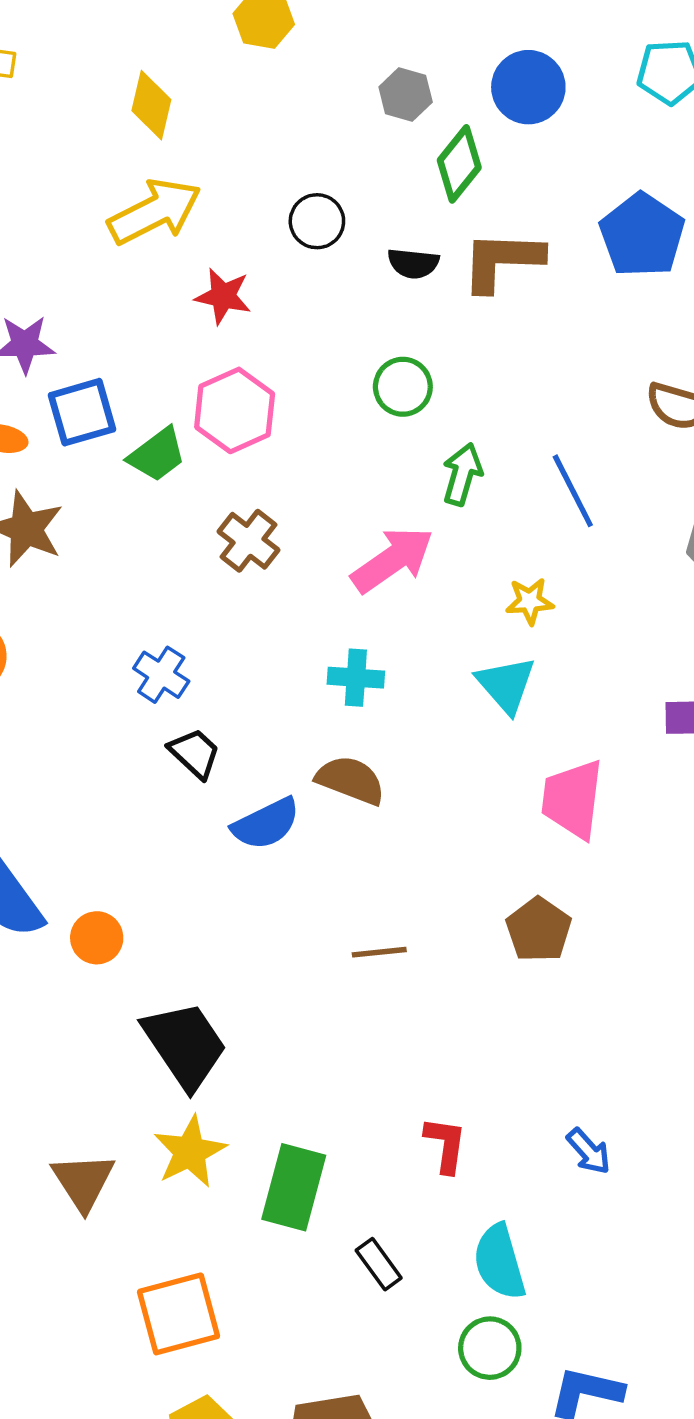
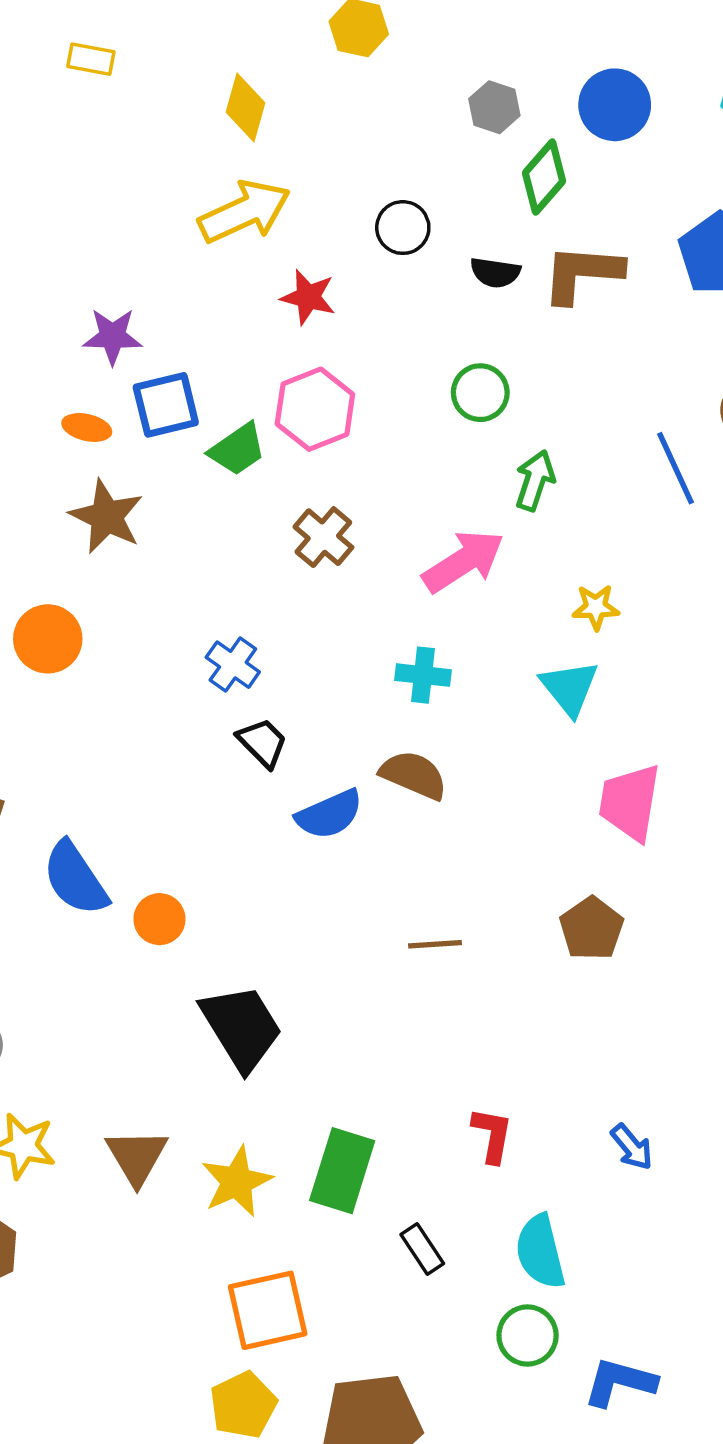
blue line: (573, 491) -> (675, 468), moved
yellow star: (190, 1152) -> (237, 1182), moved
orange square: (179, 1314) -> (268, 1310), moved

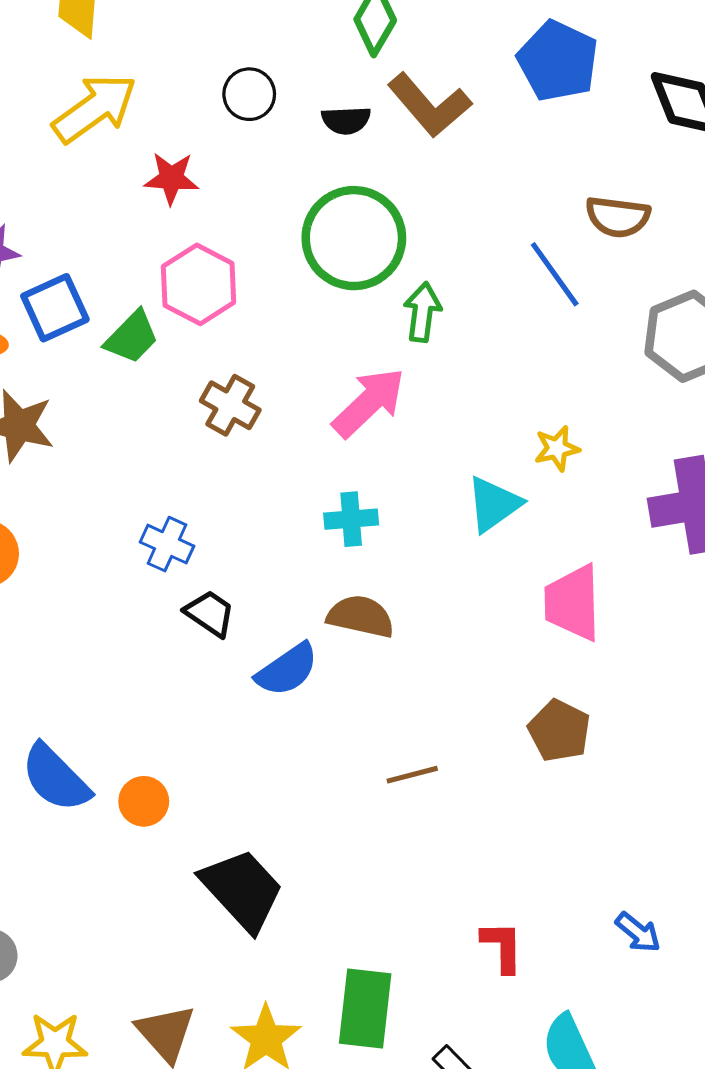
brown L-shape: (582, 273) -> (429, 105), turned -124
green circle: (480, 393) -> (354, 238), size x1.8
yellow star: (596, 607) -> (557, 448), moved
cyan triangle: (569, 688) -> (494, 504), turned 44

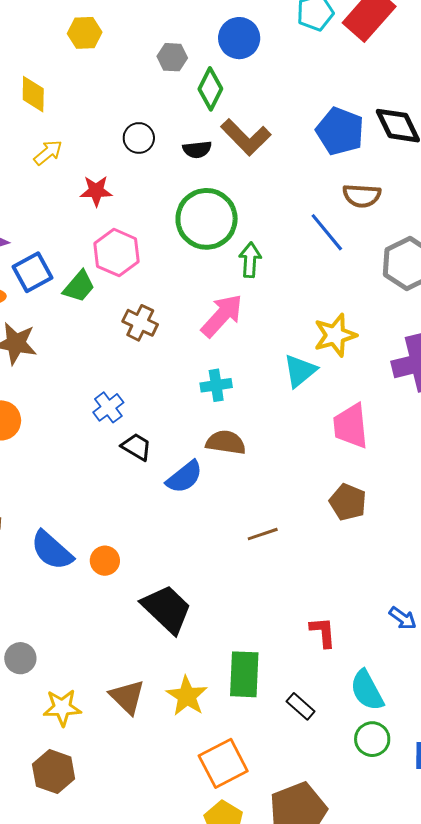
blue pentagon: (558, 61) -> (340, 131), moved
yellow arrow: (95, 108) -> (48, 153), size x0.6
yellow star: (557, 448) -> (335, 335), size x1.6
blue cross: (167, 544) -> (108, 407), turned 32

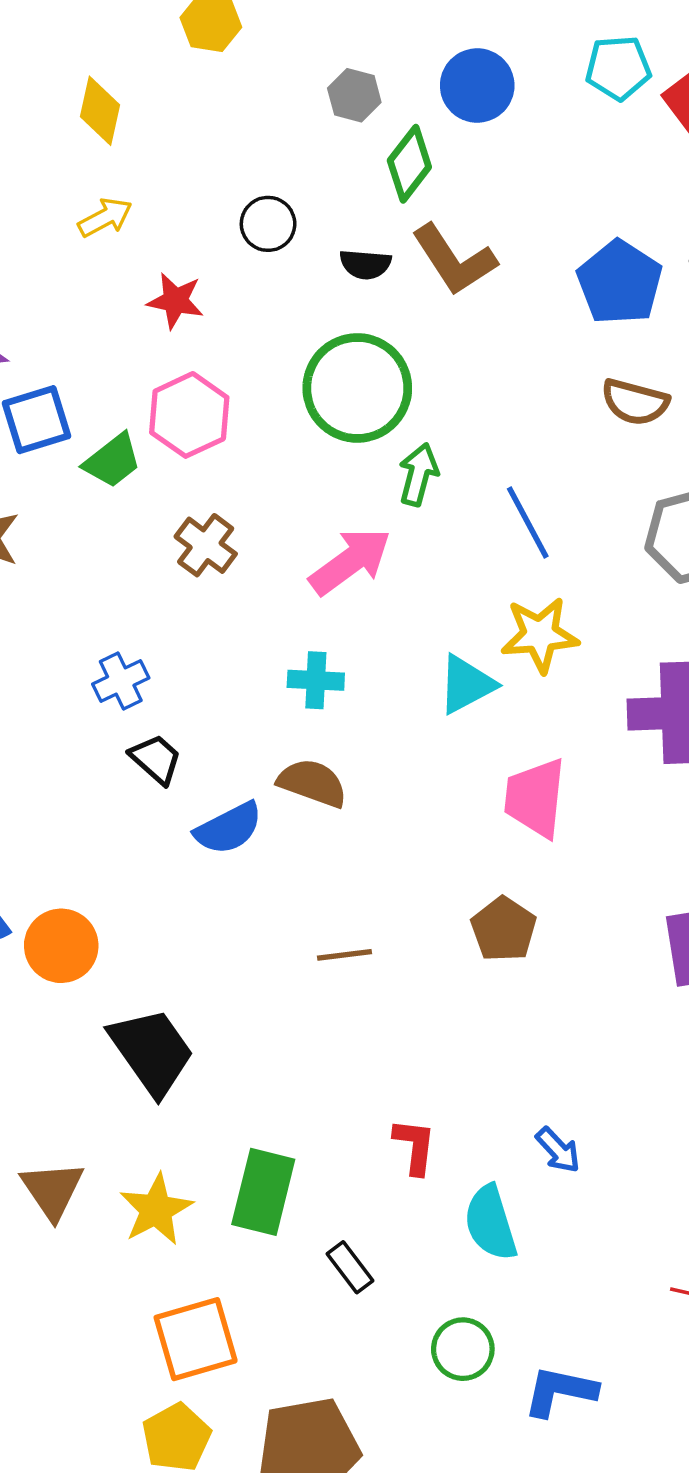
blue line: (327, 232) -> (528, 523), moved
orange circle: (105, 561) -> (61, 946), size x1.4
cyan semicircle: (367, 690) -> (491, 1223), moved

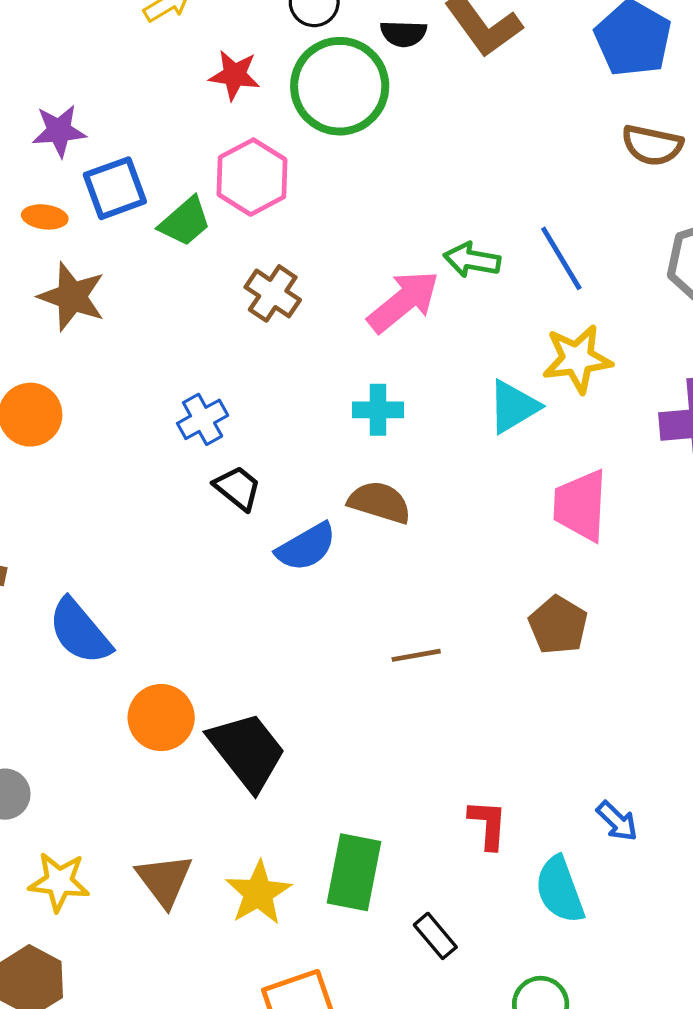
green circle: (357, 388) -> (340, 86), moved
green arrow: (418, 474) -> (472, 260), moved, turned -92
orange circle: (61, 946) -> (161, 718), moved

